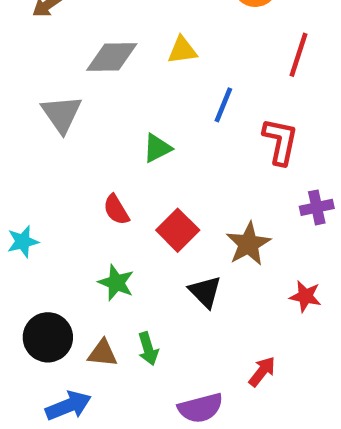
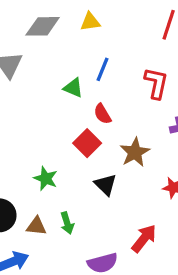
blue line: (223, 105) -> (102, 69), moved
green triangle: (157, 148) -> (73, 88), turned 50
red semicircle: (116, 210) -> (102, 114), moved
red arrow: (262, 372) -> (144, 238), size x1.4

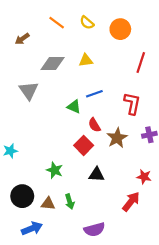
blue line: (102, 69) -> (94, 94), turned 49
brown star: (135, 152) -> (117, 138), moved
black triangle: (106, 185) -> (97, 175), turned -42
red arrow: (144, 238) -> (131, 202), moved

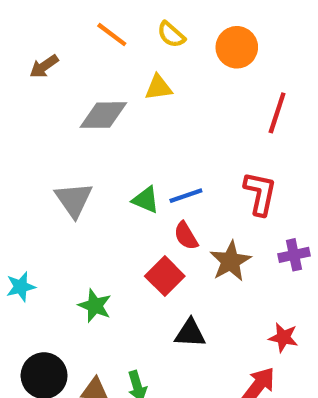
yellow triangle: (86, 60) -> (158, 88), moved
gray triangle: (29, 91) -> (74, 200), moved
blue line: (94, 94) -> (186, 196), moved
green star: (55, 170) -> (95, 306), moved

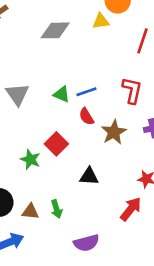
yellow triangle: (158, 88) -> (101, 21), moved
gray diamond: (103, 115) -> (55, 30), moved
red square: (165, 276) -> (56, 144), moved

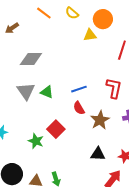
gray diamond: (55, 30) -> (31, 59), moved
green triangle: (62, 94) -> (47, 92), moved
black triangle: (89, 176) -> (98, 154), moved

